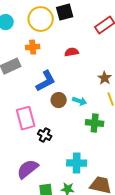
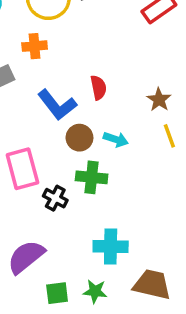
red semicircle: (72, 52) -> (98, 88), moved, turned 88
blue L-shape: (46, 81) -> (57, 105), turned 80
green cross: (95, 123) -> (92, 177), moved

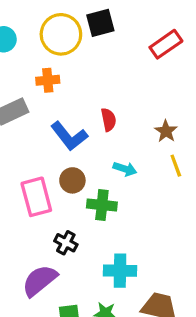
brown circle: (79, 138) -> (72, 180), moved
black cross: (55, 198) -> (66, 243), moved

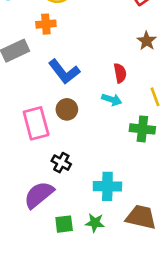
red semicircle: (109, 120) -> (120, 73), moved
brown star: (166, 131) -> (147, 41), moved
green cross: (102, 205) -> (142, 129), moved

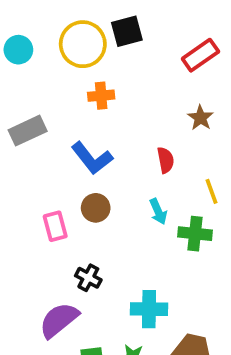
orange cross: (46, 24) -> (101, 96), moved
cyan arrow: (112, 100) -> (158, 212), moved, turned 48
pink rectangle: (36, 123) -> (55, 226), size x0.7

